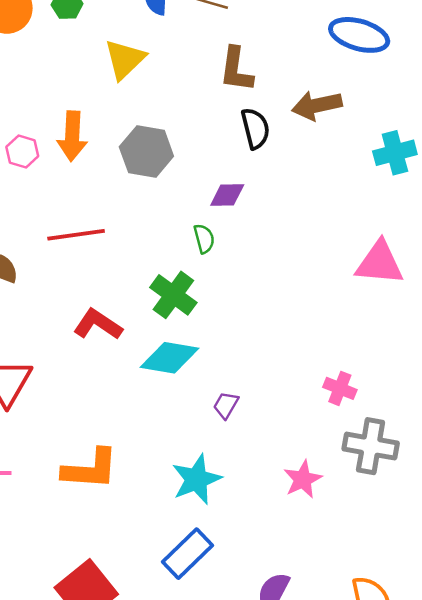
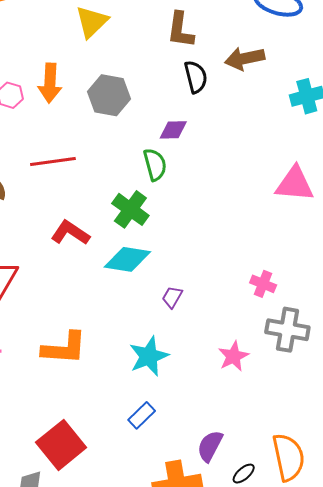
green semicircle: (204, 239) -> (155, 165), size x1.4
blue rectangle: (187, 554) -> (142, 415), size x0.7

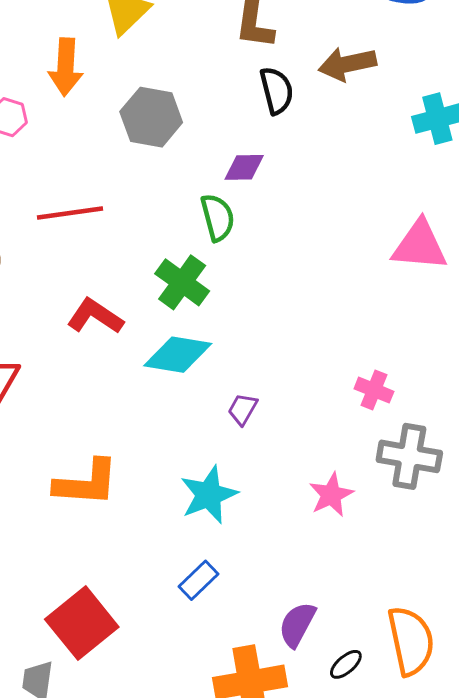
orange arrow: (50, 83) -> (66, 67), moved

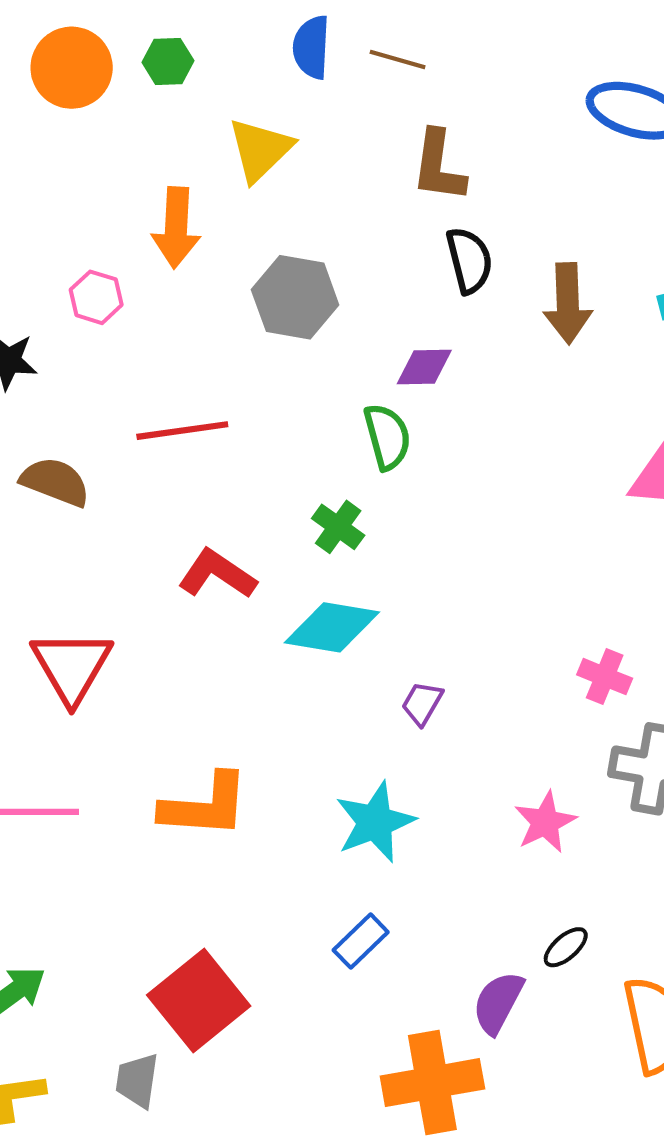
brown arrow: (347, 64) -> (568, 303), moved, turned -80
green cross: (182, 282) -> (338, 527), size x0.7
black ellipse: (346, 664) -> (566, 947), moved

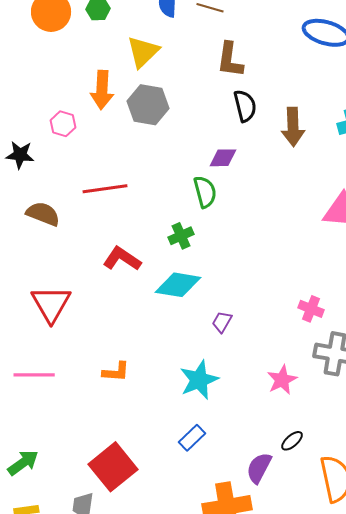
gray hexagon: (295, 297) -> (148, 105), moved
green cross: (338, 527) -> (181, 236), turned 30
orange L-shape: (205, 806) -> (116, 372), size x0.6

